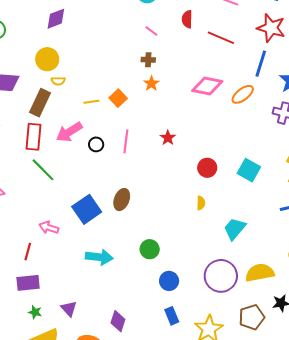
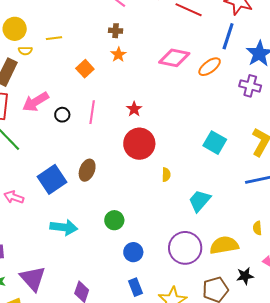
yellow line: (91, 102) -> (54, 38), moved
red circle: (207, 168) -> (139, 144), moved, size x1.6
purple triangle: (69, 309) -> (33, 278), size x1.6

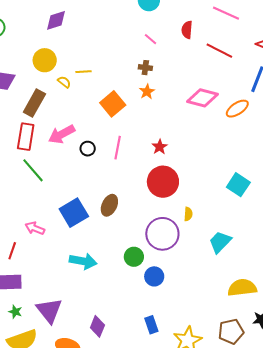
yellow semicircle: (25, 51) -> (64, 82), moved, turned -144
orange square: (85, 69) -> (113, 104), size x1.4
purple circle: (185, 248) -> (162, 234), moved
blue circle: (133, 252) -> (154, 276), moved

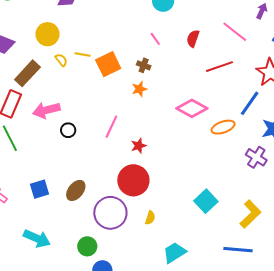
red line: (219, 51) -> (220, 67), turned -60
orange square: (113, 104) -> (108, 64), moved
pink line: (118, 148) -> (111, 127), moved
blue square: (74, 213) -> (39, 189), size x0.7
purple circle: (162, 234) -> (110, 213), moved

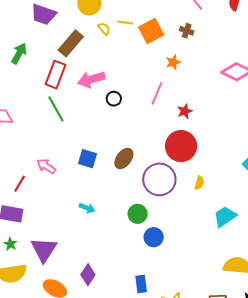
orange star: (139, 89) -> (173, 62), moved
blue square: (39, 189) -> (88, 159), turned 36
cyan arrow: (37, 238) -> (87, 208), size x0.6

